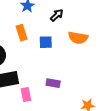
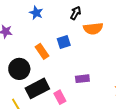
black arrow: (57, 15) -> (76, 13), moved
orange rectangle: (22, 33) -> (42, 51), moved

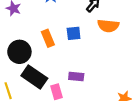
purple rectangle: (82, 79) -> (76, 77), moved
black rectangle: (37, 88) -> (34, 77), turned 50

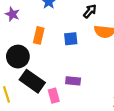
orange rectangle: (48, 38) -> (39, 35), moved, turned 35

